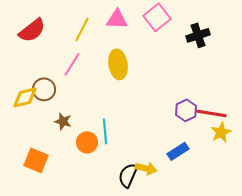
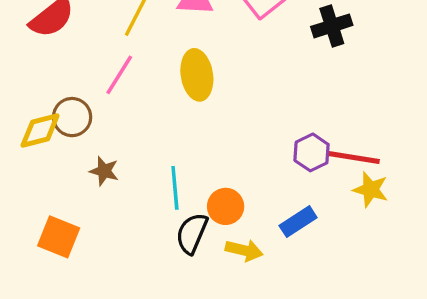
yellow star: (221, 132) -> (371, 190), turned -30
orange circle: (87, 142) -> (226, 206), moved
black semicircle: (128, 175) -> (192, 233), moved

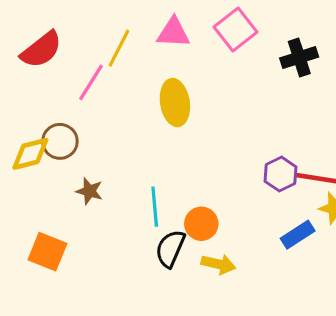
pink line: (119, 75) -> (91, 82), moved
blue rectangle: (298, 222) -> (298, 235), moved

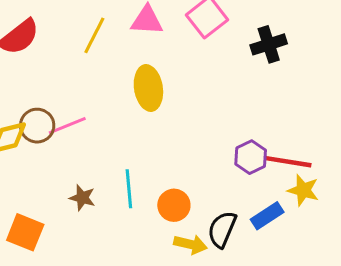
pink line: (91, 82) -> (67, 126), moved, turned 36
brown star: (89, 191) -> (82, 198), moved
black semicircle: (170, 249) -> (222, 229), moved

